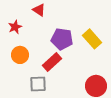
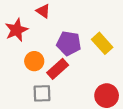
red star: (15, 27) -> (16, 30), size x1.5
orange circle: (20, 55) -> (34, 61), moved

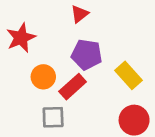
red triangle: (43, 11) -> (80, 14), moved, turned 48
yellow rectangle: (102, 43) -> (128, 75), moved

